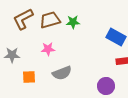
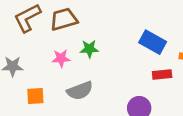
green star: (73, 22) -> (89, 49), moved

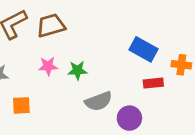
green star: (89, 49) -> (78, 70), moved
gray semicircle: (80, 91) -> (99, 101), moved

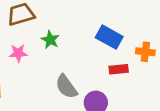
green star: (78, 70) -> (50, 40), moved, turned 30
gray semicircle: (99, 101) -> (66, 87), turned 75

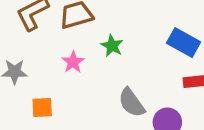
pink star: (18, 53) -> (73, 62), turned -30

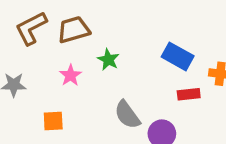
orange square: (42, 108) -> (53, 121), moved

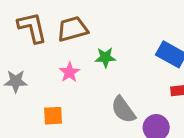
brown L-shape: (31, 28) -> (32, 27), turned 104
green star: (108, 60) -> (105, 57), turned -30

